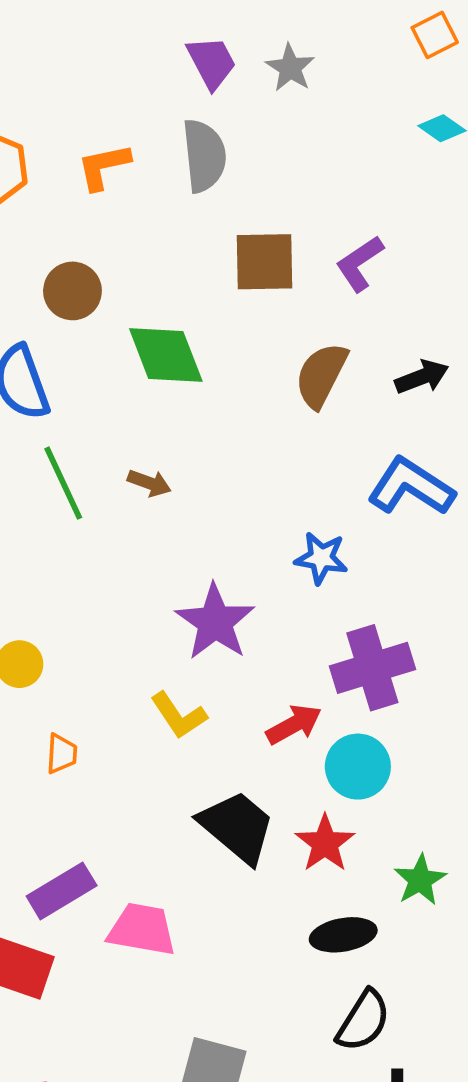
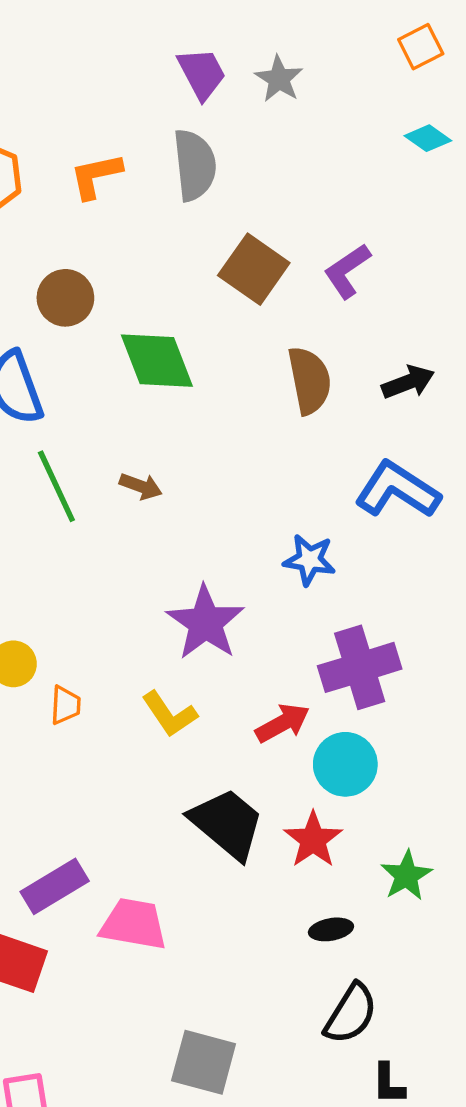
brown square: (265, 262) -> (254, 269), turned 36
brown semicircle: (321, 375) -> (309, 380), turned 142
orange trapezoid: (62, 754) -> (65, 705), moved
black ellipse: (343, 935) -> (331, 929), size x0.7

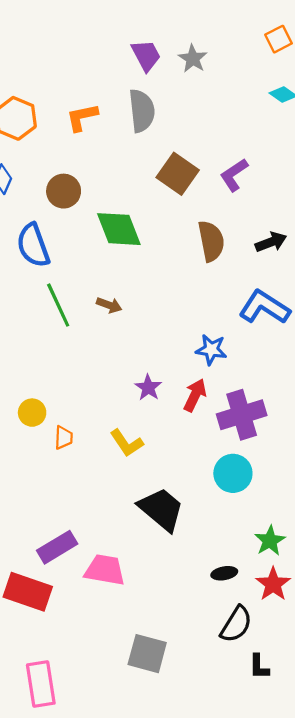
purple star: (205, 623) -> (148, 388), size x0.6
red arrow: (283, 723) -> (195, 395), moved, turned -36
red star: (313, 840) -> (273, 584), moved

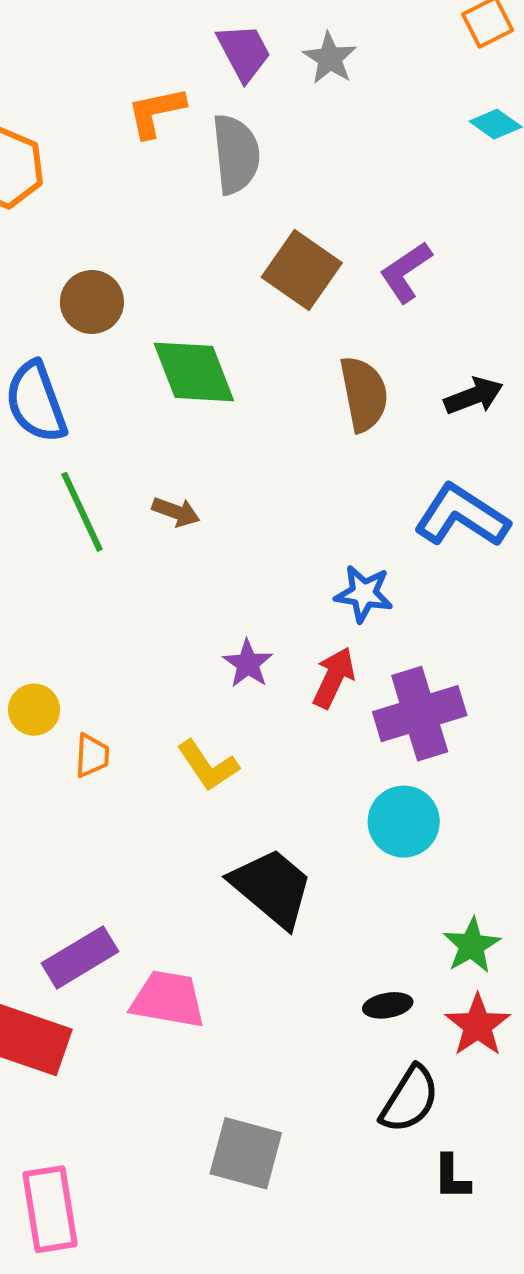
orange L-shape: (82, 117) -> (156, 112), moved

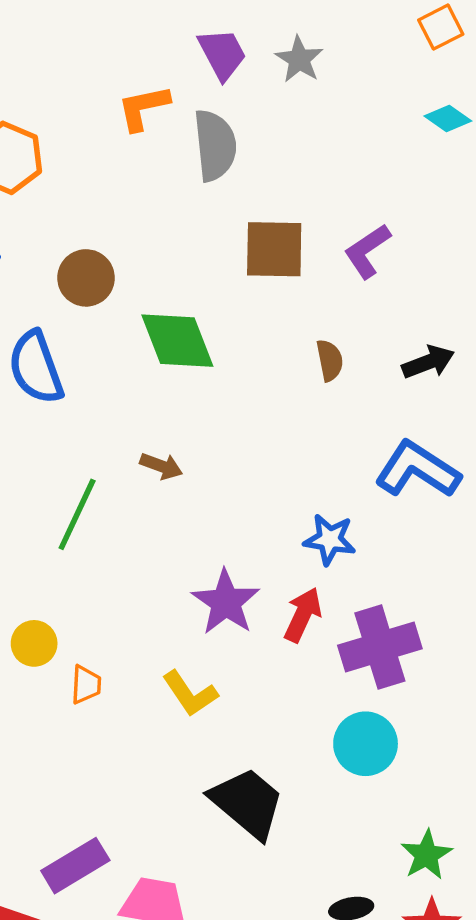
brown square: (302, 270) -> (274, 249), turned -34
brown semicircle: (364, 394) -> (330, 360), size x0.6
green line: (82, 512) -> (77, 514), moved, turned 50
purple star: (248, 664) -> (226, 602), size x1.5

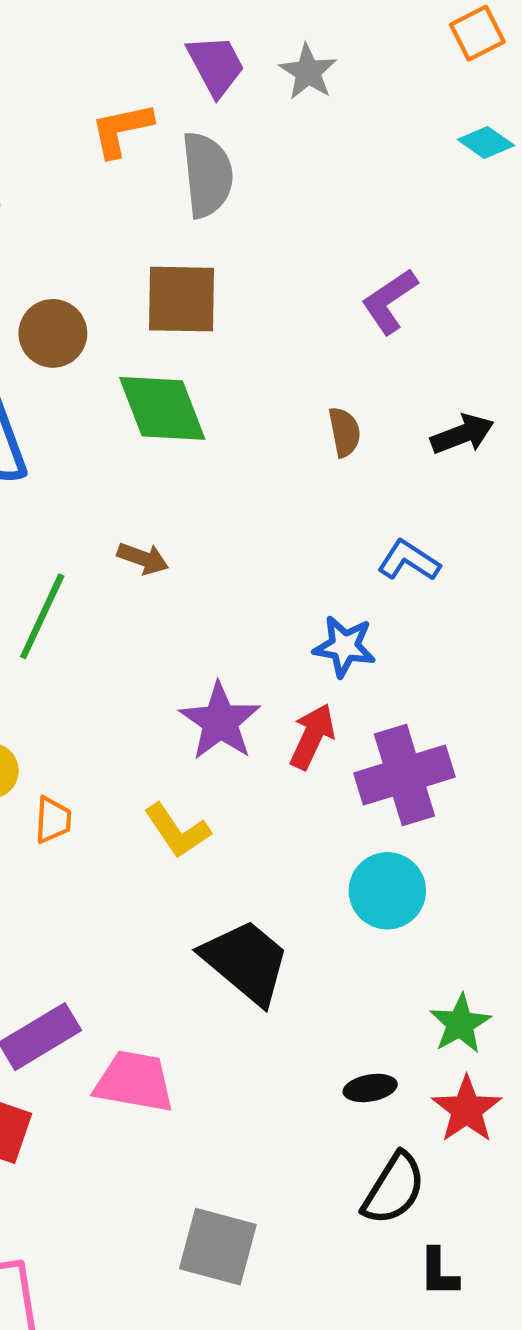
brown square: (274, 249) -> (182, 299), moved
blue L-shape: (417, 470) -> (409, 561), moved, size x0.6

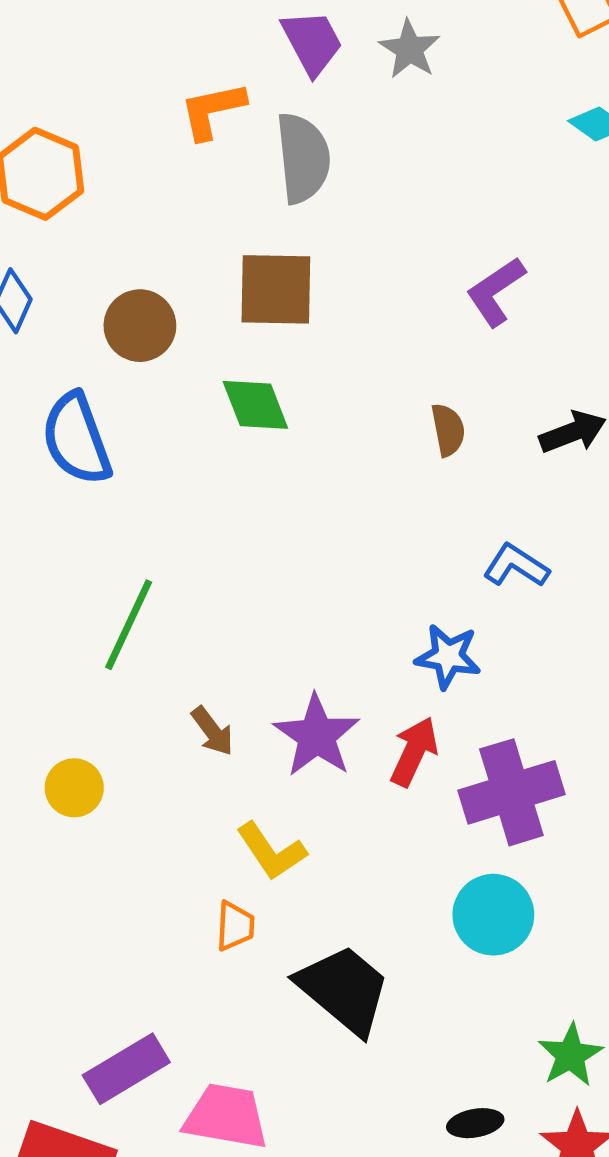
green diamond: (162, 408) -> (255, 405), size x0.7
brown arrow: (143, 558) -> (212, 731), moved, turned 33
orange trapezoid: (53, 820) -> (235, 926), moved

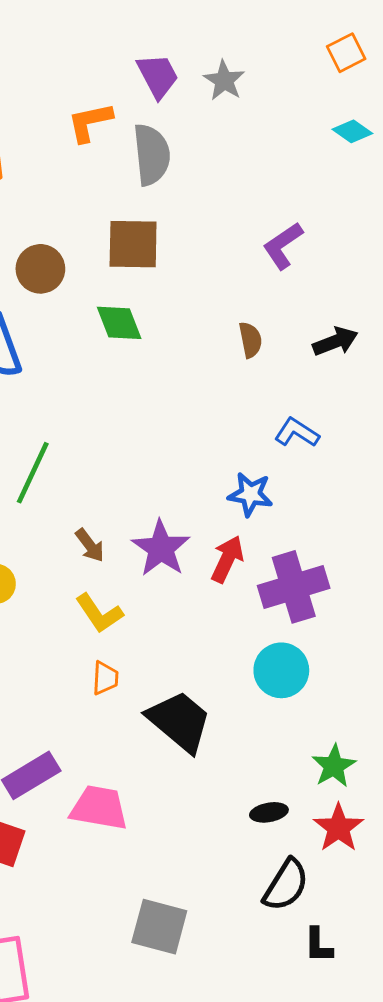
yellow L-shape: (271, 851) -> (99, 613), moved

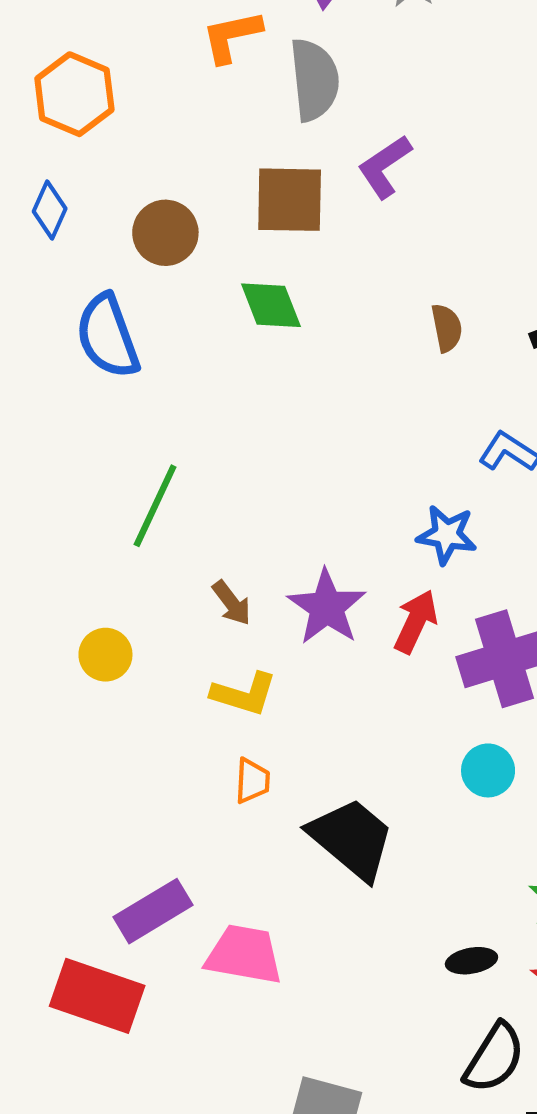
purple L-shape: (283, 246) -> (385, 167), moved
yellow L-shape: (99, 613) -> (244, 694), turned -39
cyan circle: (281, 670) -> (488, 770), size x0.7

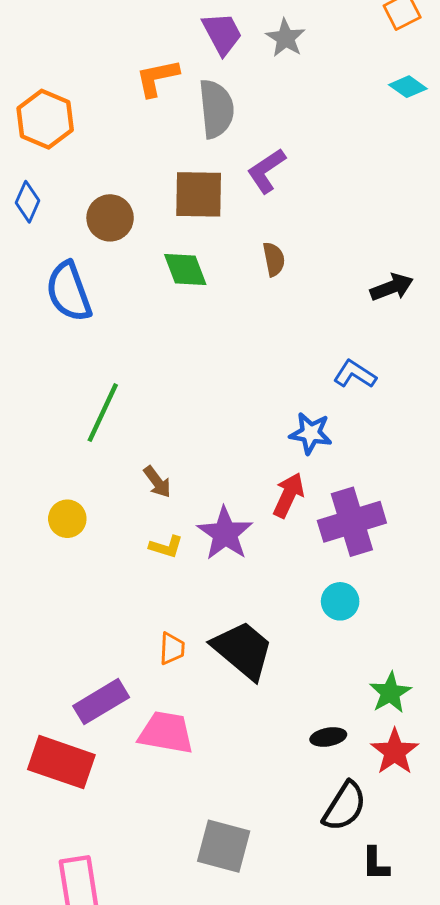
brown semicircle: (447, 328) -> (274, 259), moved
purple star: (327, 607) -> (225, 533), moved
yellow L-shape: (244, 694) -> (166, 547), size x0.7
orange trapezoid: (252, 781) -> (172, 649), moved

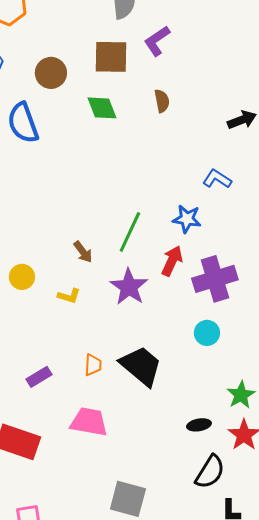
green line: (103, 413) -> (130, 232), moved
yellow L-shape: (166, 547) -> (69, 296), moved
purple rectangle: (101, 702) -> (39, 377), moved, size x0.7

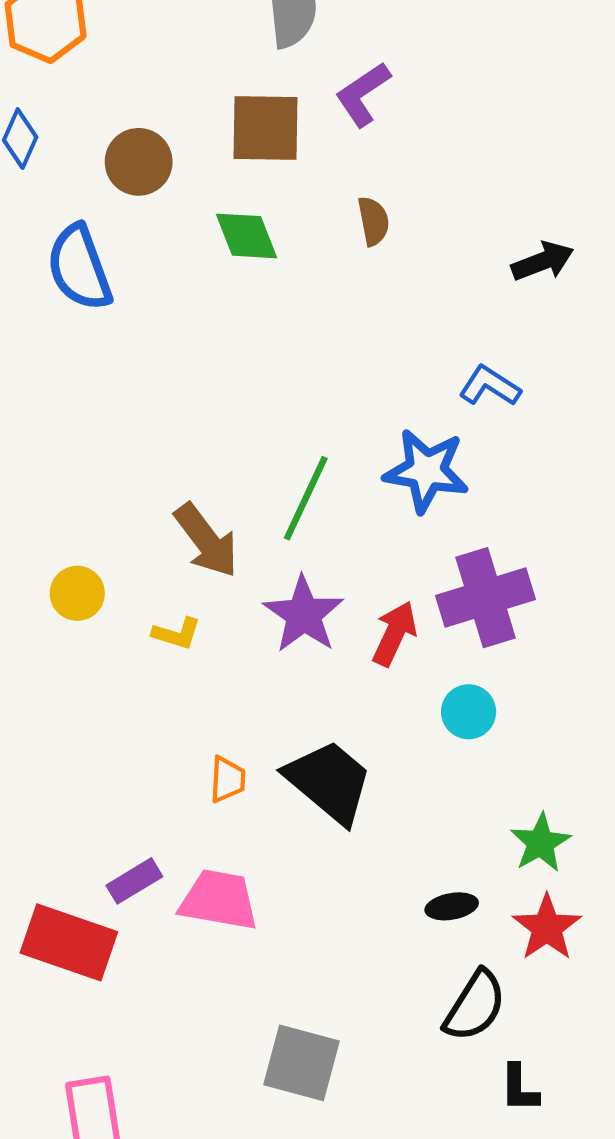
blue star: (187, 219) -> (426, 471), size x1.4
brown arrow: (83, 252) -> (206, 540), size x1.6
red arrow: (172, 261) -> (395, 634), moved
purple rectangle: (39, 377) -> (134, 881), moved

